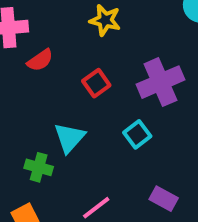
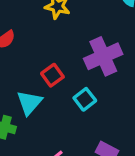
red square: (96, 83) -> (52, 75), moved

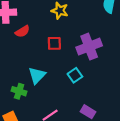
red square: (52, 75) -> (54, 43), moved, turned 32

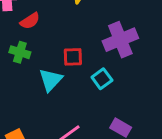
red square: (54, 43) -> (73, 57), moved
green cross: (19, 91) -> (20, 52), moved

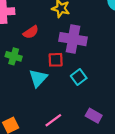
red semicircle: (30, 21) -> (31, 32), moved
purple cross: (120, 40) -> (73, 39), moved, turned 32

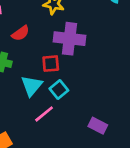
cyan square: (79, 77) -> (59, 90), moved
pink line: (53, 120) -> (44, 114), moved

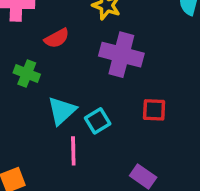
red square: (51, 64) -> (154, 110), moved
pink line: (44, 114) -> (73, 151), turned -60

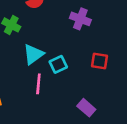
purple cross: (121, 55) -> (80, 19), size x0.7

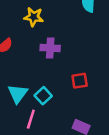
pink line: (38, 84) -> (31, 119), turned 30

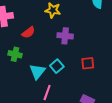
cyan square: (43, 96) -> (57, 66), moved

